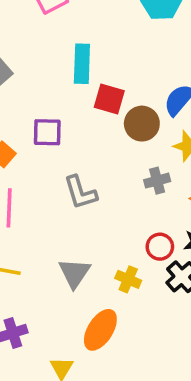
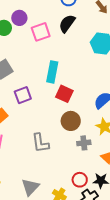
brown circle: (142, 124) -> (71, 121), moved
purple square: (47, 132) -> (23, 95), moved, turned -30

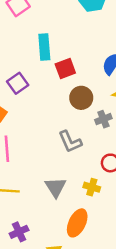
red square: (64, 94) -> (65, 68), turned -30
gray L-shape: (40, 143) -> (70, 142), moved

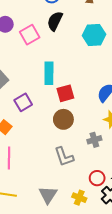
brown circle: (81, 98) -> (63, 119), moved

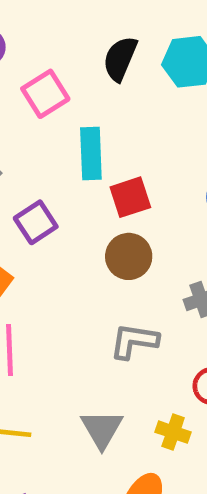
black semicircle: (55, 21) -> (120, 59), moved
pink square: (30, 35) -> (45, 94), moved
gray L-shape: (64, 157) -> (134, 341), turned 120

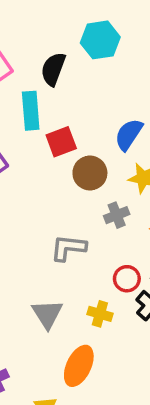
black semicircle: (120, 59) -> (53, 69), moved
brown circle: (129, 256) -> (90, 173), moved

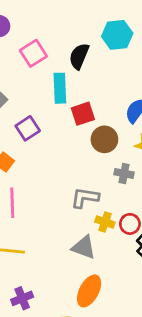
gray cross: (117, 215) -> (124, 173), turned 30
gray triangle: (47, 314) -> (84, 247), moved, turned -40
yellow cross: (100, 314) -> (105, 222), moved

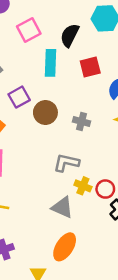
red square: (83, 114) -> (90, 67), moved
brown circle: (104, 139) -> (45, 112), moved
gray cross: (124, 173) -> (82, 122), moved

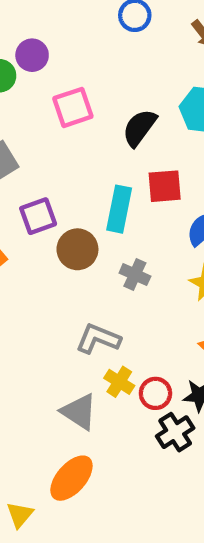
cyan rectangle: (50, 63) -> (119, 209), moved

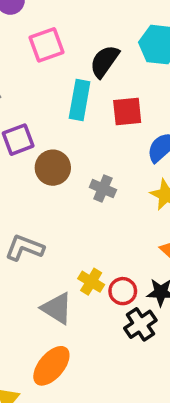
cyan rectangle: (119, 209) -> (80, 100), moved
gray L-shape: (98, 339) -> (24, 248), moved

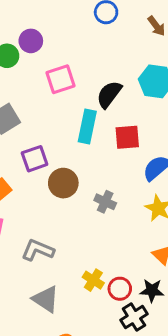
gray triangle: (57, 308) -> (46, 299), moved

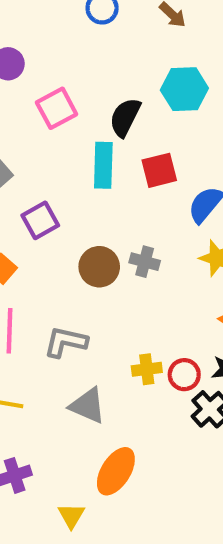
brown circle: (63, 183) -> (99, 267), moved
yellow cross: (93, 280) -> (147, 369), turned -30

